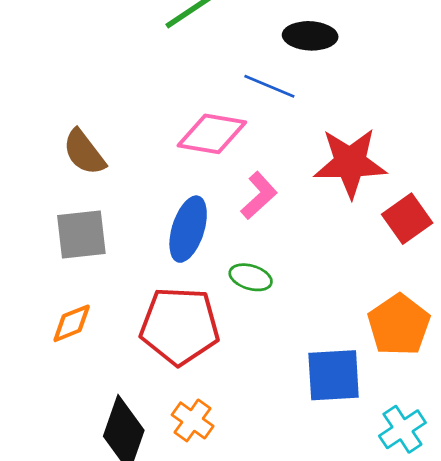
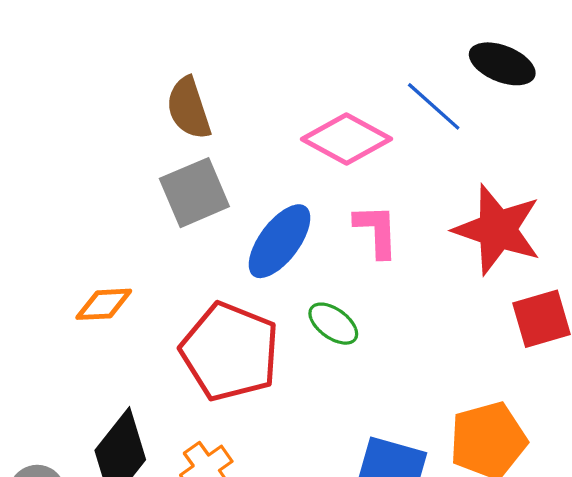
pink L-shape: (259, 196) -> (376, 231), turned -69
gray square: (81, 234) -> (194, 193), moved, turned -36

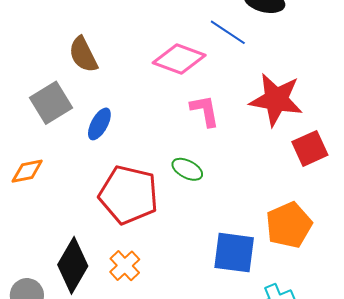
gray square: (194, 193) -> (51, 103), moved
blue ellipse: (280, 241) -> (99, 124), moved, size x0.7
orange diamond: (104, 304) -> (27, 171), moved

